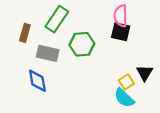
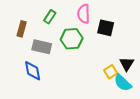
pink semicircle: (121, 16) -> (84, 14), moved
green rectangle: (57, 19) -> (50, 17), size x0.6
cyan semicircle: (124, 98) -> (123, 83), moved

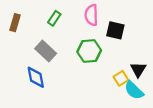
brown rectangle: (22, 29) -> (15, 23), moved
green hexagon: (72, 39) -> (89, 51), moved
gray rectangle: (42, 47) -> (46, 51), turned 30

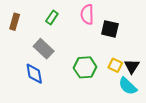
green hexagon: (89, 51) -> (85, 67), moved
yellow square: (121, 78) -> (115, 65), moved, turned -32

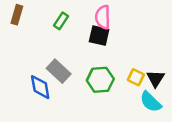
brown rectangle: (15, 22) -> (17, 15), moved
black square: (110, 29) -> (99, 36), moved
gray rectangle: (44, 49) -> (59, 71), moved

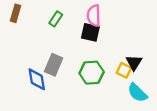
gray rectangle: (59, 71) -> (54, 65), turned 70
black triangle: (156, 79) -> (134, 63), moved

